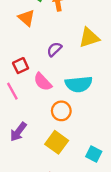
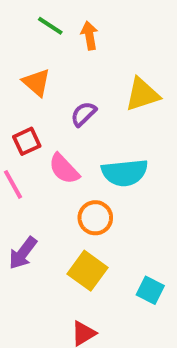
orange triangle: (26, 18) -> (37, 83), moved

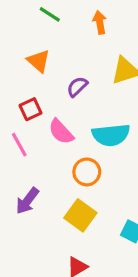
orange arrow: (89, 35) -> (100, 22), moved

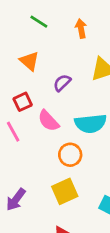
purple arrow: (27, 201) -> (16, 200), moved
yellow square: (80, 215) -> (65, 191), turned 30

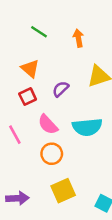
red square: (23, 102) -> (28, 97), moved
orange circle: (70, 155) -> (52, 154), moved
purple arrow: (16, 200) -> (17, 198), turned -130

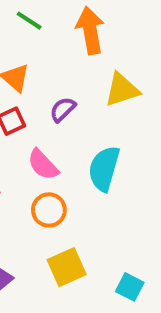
orange arrow: (78, 38) -> (90, 30), size x1.6
cyan semicircle: (87, 127) -> (104, 169), turned 112

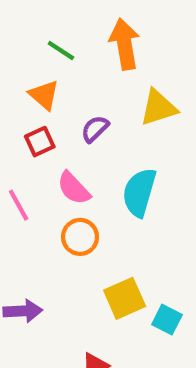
green line: (29, 21) -> (61, 50), moved
yellow square: (67, 267) -> (125, 298), moved

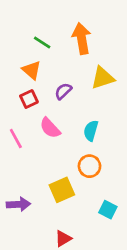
cyan semicircle: (139, 192) -> (91, 131), size x0.7
orange circle: (80, 237) -> (89, 166), moved
yellow square: (125, 298) -> (62, 190), moved

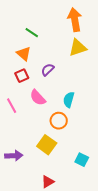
orange arrow: (82, 38) -> (75, 20), moved
yellow triangle: (103, 78) -> (78, 48), moved
orange circle: (89, 166) -> (59, 121), moved
yellow square: (62, 190) -> (47, 145), turned -30

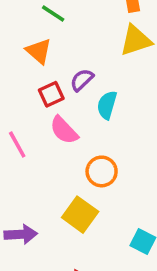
red square: (22, 76) -> (51, 94), moved
cyan semicircle: (69, 100) -> (107, 105), moved

